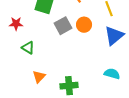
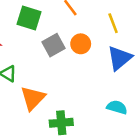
orange triangle: (39, 77) -> (33, 98), moved, size x1.5

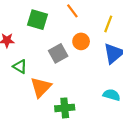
yellow line: (113, 23) -> (108, 24), turned 42
gray square: (54, 45) -> (58, 53), moved

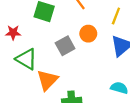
green triangle: (20, 67) -> (26, 59), size x1.5

